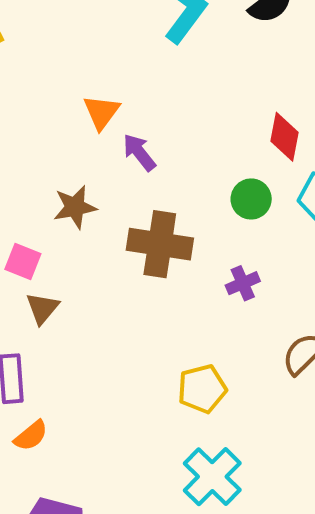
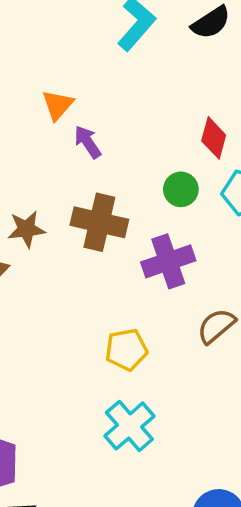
brown star: (75, 207) -> (26, 229), moved
purple cross: (243, 283) -> (168, 261), size x1.8

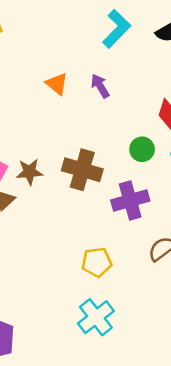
orange triangle: (58, 105) -> (57, 84), turned -35
purple arrow: (88, 142) -> (100, 86), moved

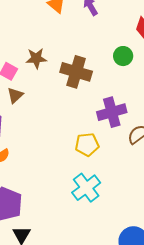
brown star: (30, 172) -> (36, 58), moved
purple cross: (130, 201) -> (112, 112), moved

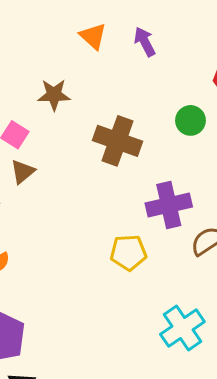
brown star: (36, 58) -> (54, 95), moved
cyan cross: (86, 188) -> (182, 328), moved

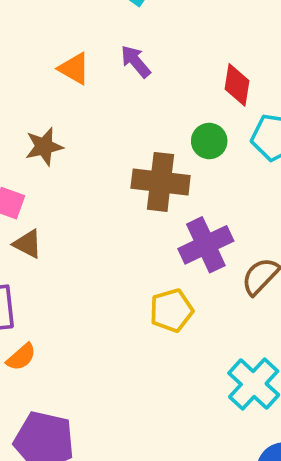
brown cross: (117, 141) -> (161, 182), moved
brown triangle: (23, 172) -> (28, 244), turned -40

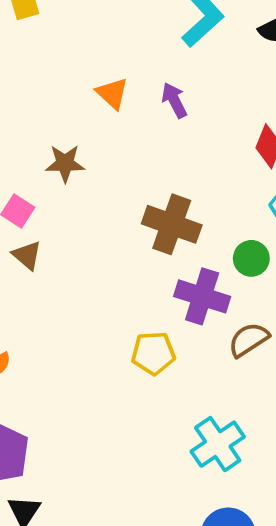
green circle: (209, 141) -> (251, 258), moved
purple cross: (206, 245) -> (202, 296), turned 30

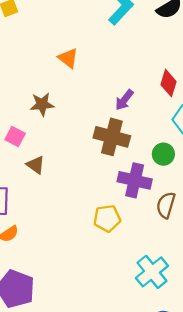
purple arrow: (174, 100) -> (124, 100), moved, turned -110
brown triangle: (27, 255) -> (36, 165), moved
brown semicircle: (249, 340) -> (166, 205), turned -35

